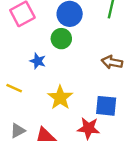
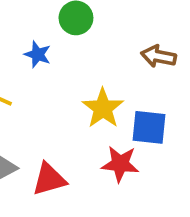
yellow star: (60, 98) -> (103, 108), moved

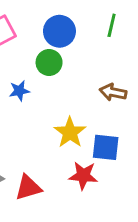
blue star: (38, 54) -> (19, 91), turned -30

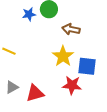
blue star: (19, 91) -> (29, 14), moved
brown arrow: (113, 92) -> (71, 29), moved

